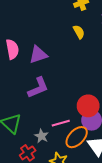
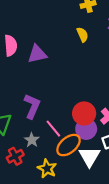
purple L-shape: (38, 88) -> (32, 106), moved, turned -50
pink line: (61, 123) -> (53, 129), turned 60

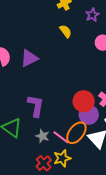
pink line: (53, 129) -> (61, 137), moved
red cross: (15, 156) -> (44, 163), moved
yellow star: (47, 169) -> (62, 158), turned -30

